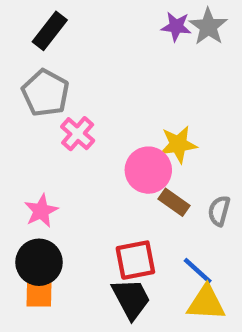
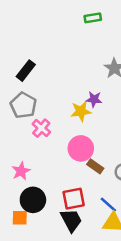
purple star: (176, 27) -> (94, 99), moved
yellow star: (178, 144) -> (81, 111), moved
black circle: (39, 262) -> (33, 200), moved

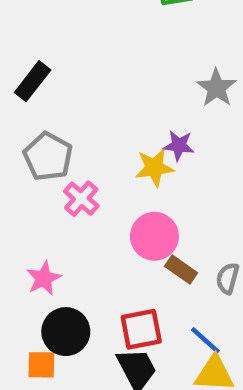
black rectangle: (26, 71) -> (33, 81), moved

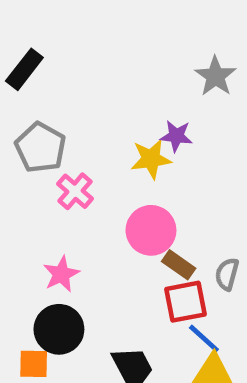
pink star: (44, 278) -> (61, 274), moved
red square: (141, 329) -> (186, 302), moved

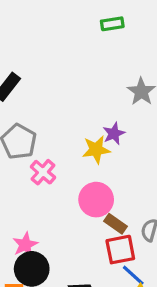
purple star: (176, 136) -> (114, 133), turned -30
pink star: (61, 274) -> (25, 245), moved

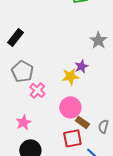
pink star: (25, 245) -> (23, 122), moved
red square: (120, 250) -> (72, 138), moved

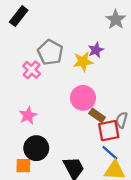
gray pentagon: (22, 71) -> (50, 52), moved
pink cross: (37, 90) -> (32, 70), moved
red square: (72, 138) -> (109, 131), moved

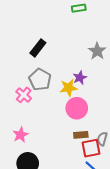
black rectangle: (19, 16) -> (38, 48), moved
pink circle: (83, 98) -> (77, 108), moved
brown rectangle: (97, 115) -> (81, 135), turned -40

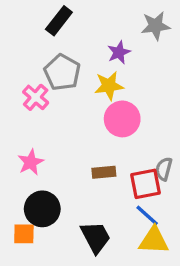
gray star: (97, 51) -> (155, 26), turned 30
purple star: (80, 78) -> (119, 52), moved
brown rectangle: (81, 135) -> (104, 172), moved

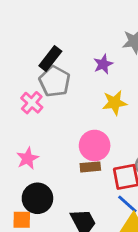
black rectangle: (59, 21) -> (50, 58), moved
yellow star: (109, 86) -> (115, 103), moved
pink circle: (122, 119) -> (95, 146), moved

